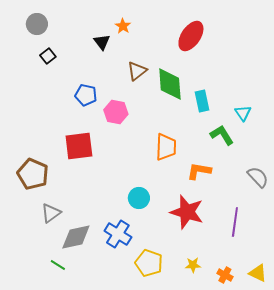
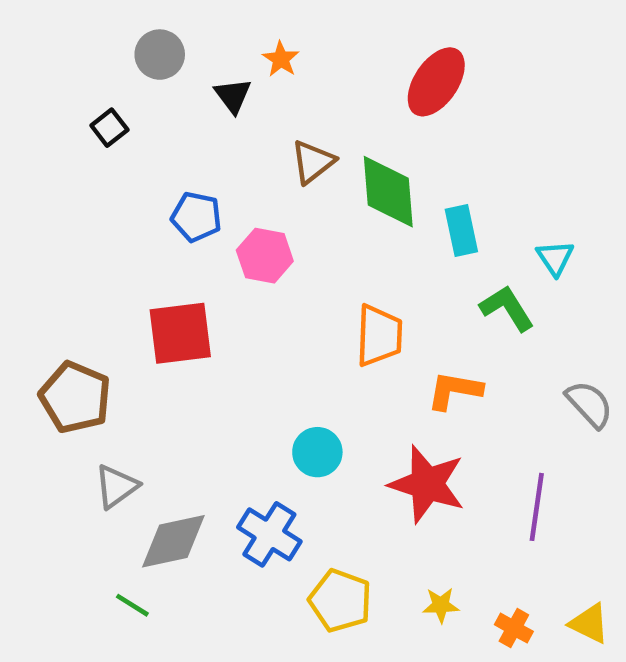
gray circle: (37, 24) -> (160, 55), moved

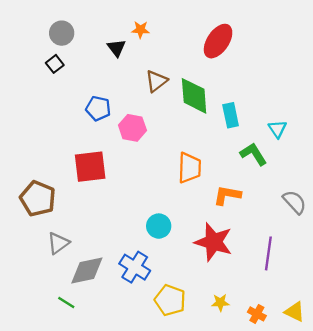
gray circle: (160, 55) -> (62, 33), moved
orange star: (281, 59) -> (140, 30), turned -30

